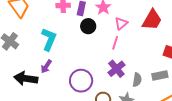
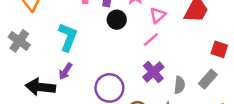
pink line: (115, 43) -> (151, 40), turned 32
gray rectangle: (160, 75) -> (208, 79), turned -35

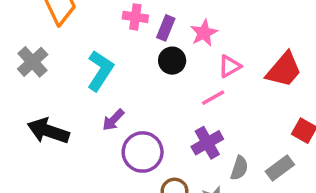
purple arrow: (65, 71) -> (113, 120), moved

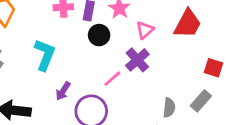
pink line: (213, 98) -> (112, 79), moved
purple cross: (207, 143) -> (137, 60), moved

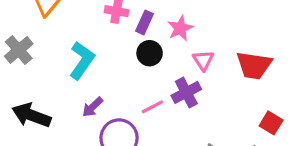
red trapezoid: (188, 24) -> (254, 65), turned 56
pink triangle: (145, 30) -> (203, 60), turned -36

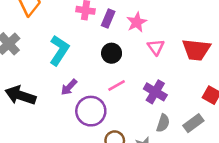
black circle: (150, 53) -> (112, 53), moved
purple cross: (186, 92) -> (155, 92), moved, turned -30

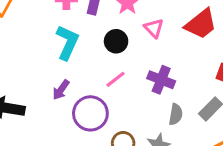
cyan L-shape: (59, 50) -> (67, 42), moved
red trapezoid: (196, 50) -> (201, 24), turned -36
black circle: (112, 53) -> (116, 41), moved

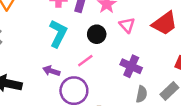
pink line: (115, 79) -> (85, 61), moved
purple arrow: (61, 90) -> (51, 71), turned 70

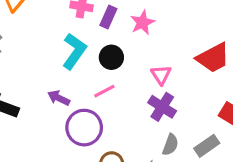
pink triangle: (127, 25) -> (161, 75), moved
black circle: (97, 34) -> (111, 57), moved

